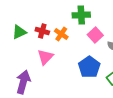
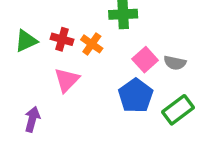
pink square: (95, 35) -> (145, 60), moved
purple arrow: (23, 82) -> (32, 119), size x0.7

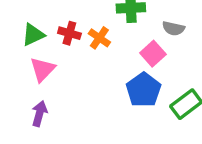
gray semicircle: (175, 63) -> (173, 28), moved
pink triangle: (67, 80) -> (43, 69), moved

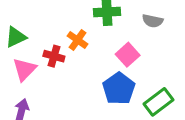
gray semicircle: (173, 28) -> (153, 21), moved
red cross: (69, 33) -> (54, 56), moved

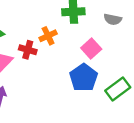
orange cross: (78, 40) -> (48, 36), turned 30

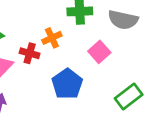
gray semicircle: (113, 19) -> (123, 20), size x1.5
blue pentagon: (84, 78) -> (67, 84), moved

